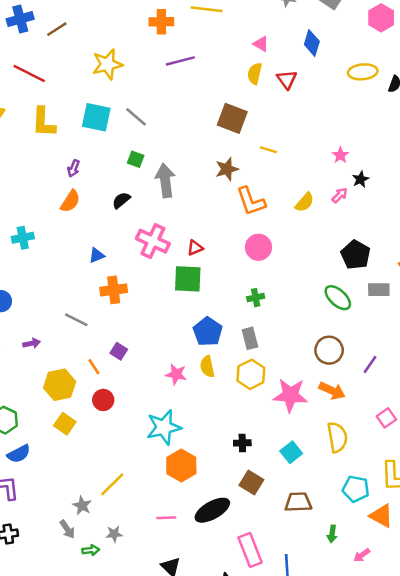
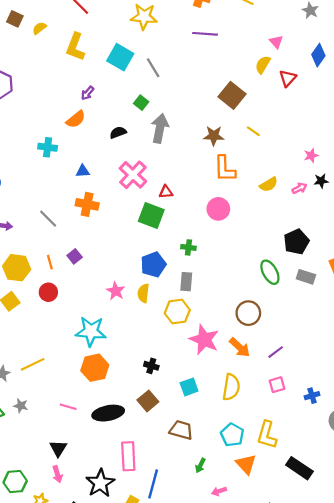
cyan cross: (23, 238) -> (48, 147), moved
green cross: (256, 298) -> (188, 247), moved
purple line: (370, 365) -> (276, 352), moved

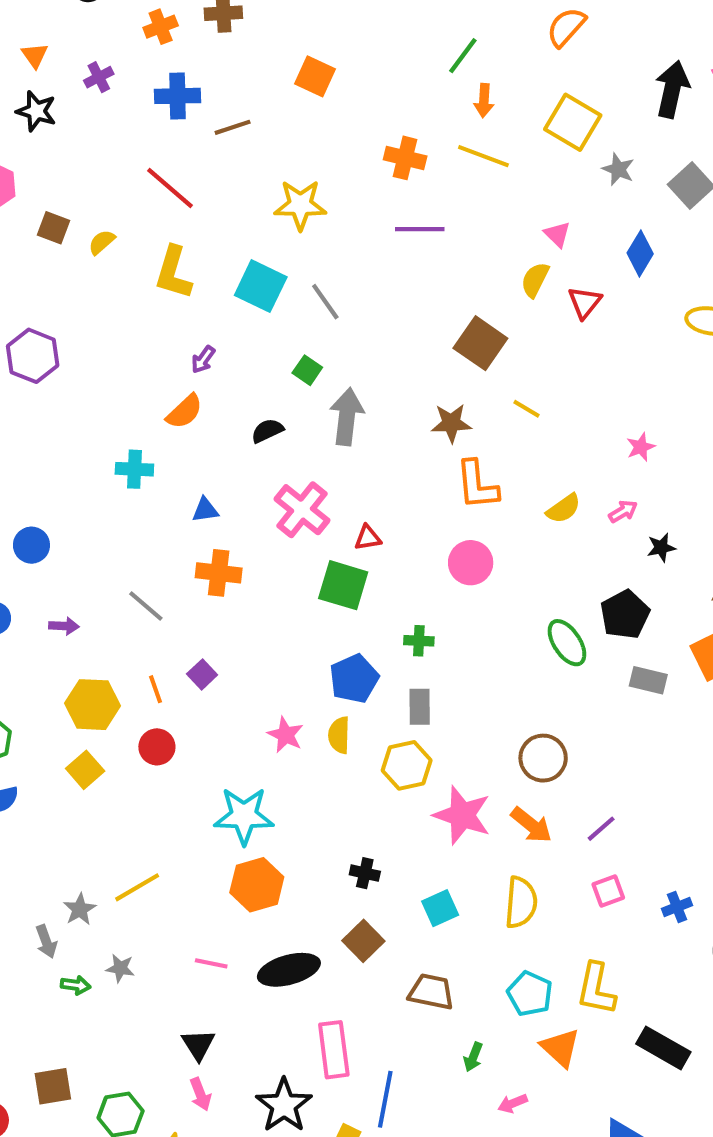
black star: (321, 181) -> (661, 547), moved
green ellipse: (270, 272) -> (567, 643), moved

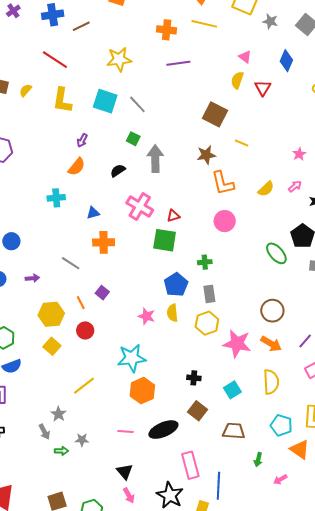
yellow line: (137, 887) -> (84, 386), moved

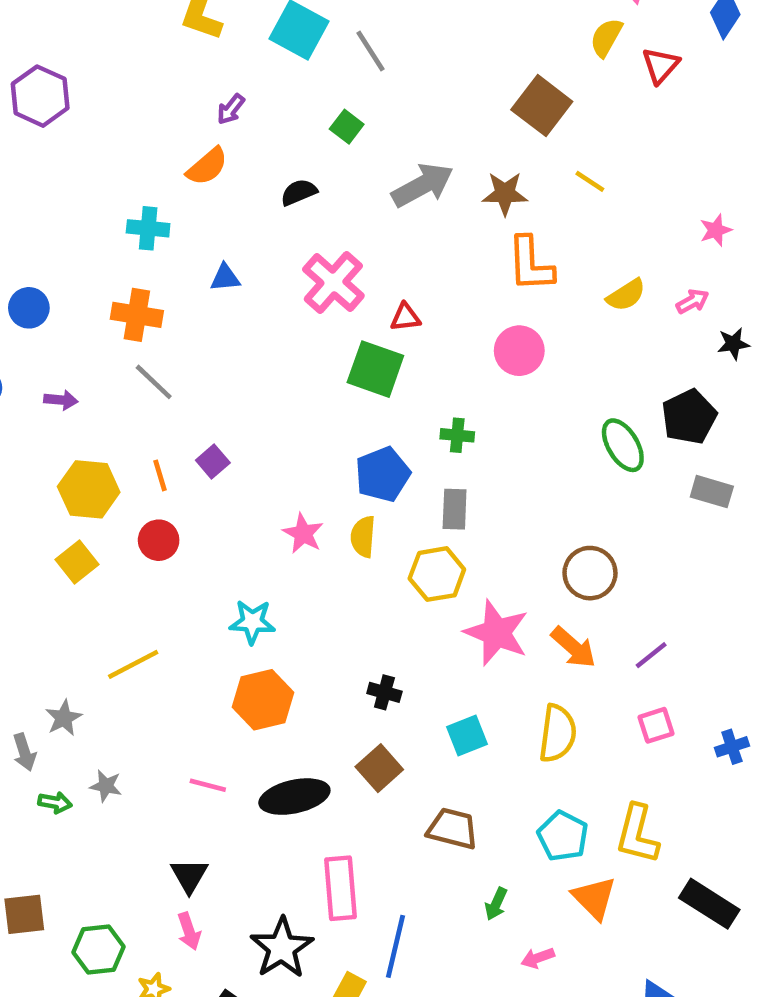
gray arrow: (155, 159) -> (423, 185), moved, turned 52
orange cross: (104, 242) -> (137, 315), moved
cyan star: (132, 358) -> (252, 622), size x0.7

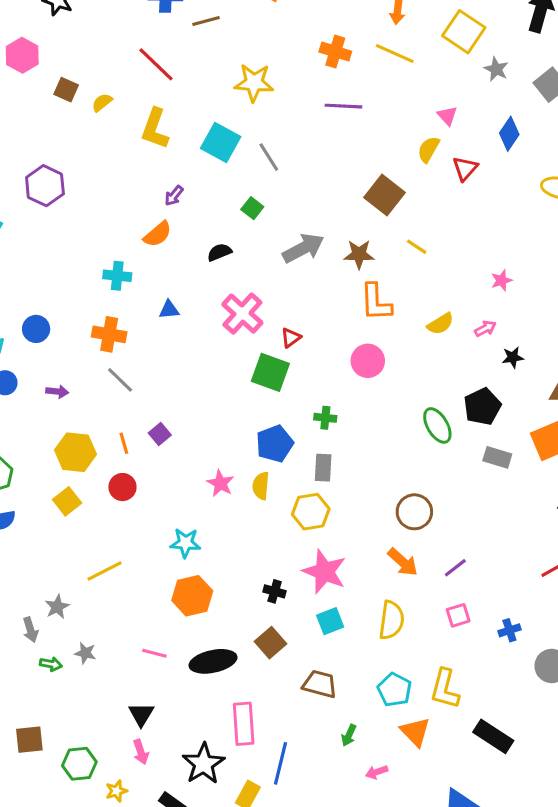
red triangle: (405, 317) -> (291, 338), turned -30
pink star: (497, 633) -> (324, 572), moved

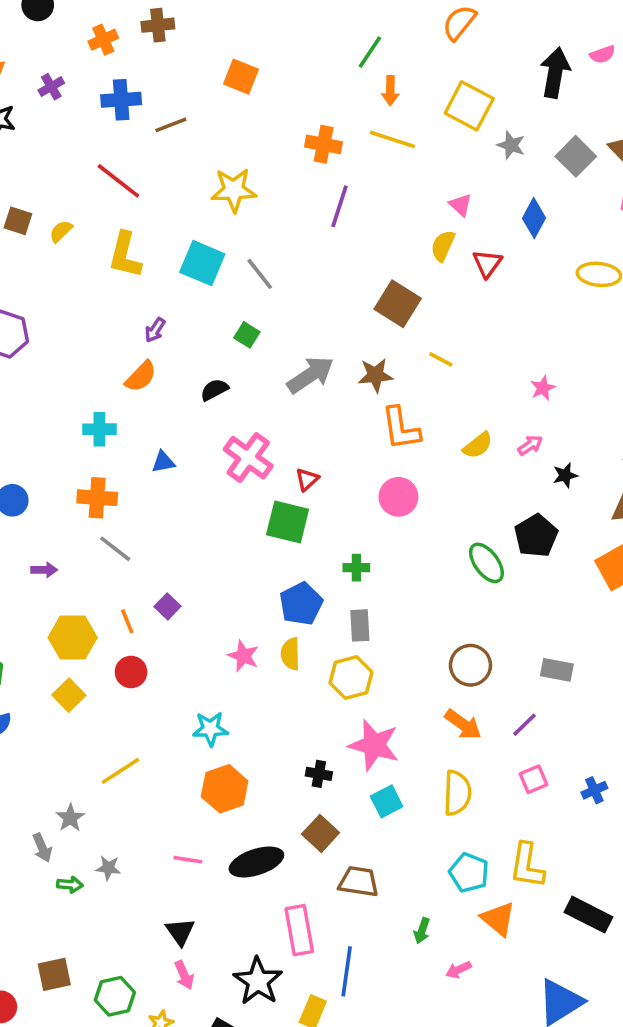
purple line: (343, 106) -> (340, 206), turned -69
gray rectangle: (497, 457) -> (557, 670), moved
brown trapezoid: (320, 684) -> (359, 882), moved

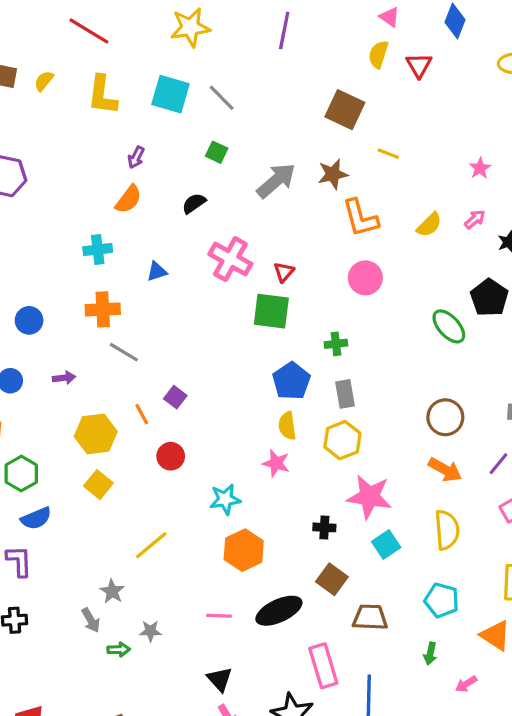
pink star: (243, 656) -> (276, 463), moved
red circle: (131, 672) -> (171, 456), moved
cyan pentagon: (469, 873) -> (442, 600), moved

